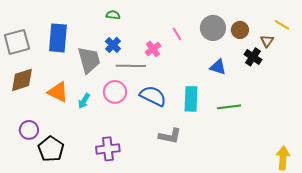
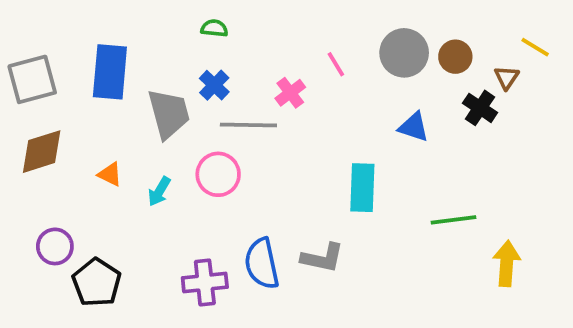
orange triangle: (58, 92) -> (110, 174), size x0.6
blue semicircle: (153, 96) -> (262, 264), moved, turned -128
green line: (229, 107) -> (453, 220), moved
yellow arrow: (283, 158) -> (507, 264), moved

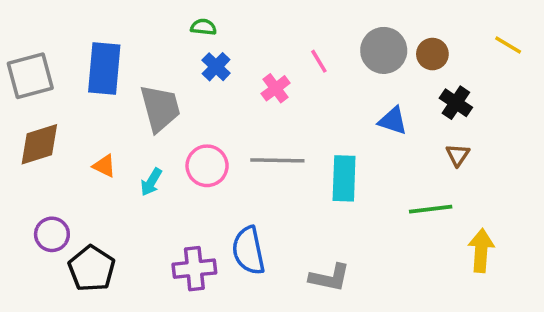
brown triangle: (507, 78) -> (458, 155), moved
blue cross: (214, 85) -> (216, 67), moved
gray line: (248, 125) -> (277, 160), moved
gray L-shape: (323, 258) -> (330, 278), moved

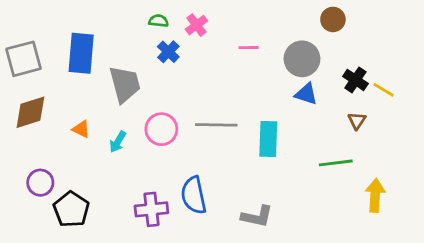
yellow line: (508, 45) -> (384, 90), moved
gray circle: (384, 50) -> (302, 59), moved
brown circle: (432, 54) -> (333, 19), moved
pink line: (319, 61) -> (249, 48), turned -60
pink cross: (276, 88) -> (196, 25), moved

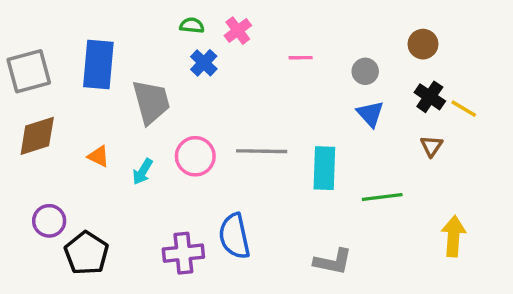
brown circle: (333, 19) -> (423, 44), moved
gray circle: (302, 59) -> (365, 71), size x0.6
blue triangle: (306, 94) -> (370, 114), turned 30
green line: (336, 163) -> (382, 197), moved
gray L-shape: (257, 216) -> (333, 262), moved

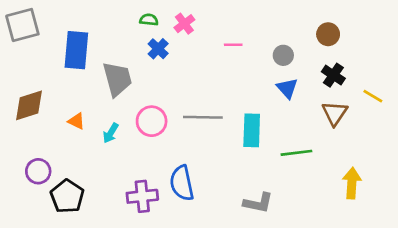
gray square: (29, 71) -> (22, 25), moved
yellow line: (464, 109) -> (373, 96), moved
brown triangle: (431, 146) -> (335, 113), size x1.5

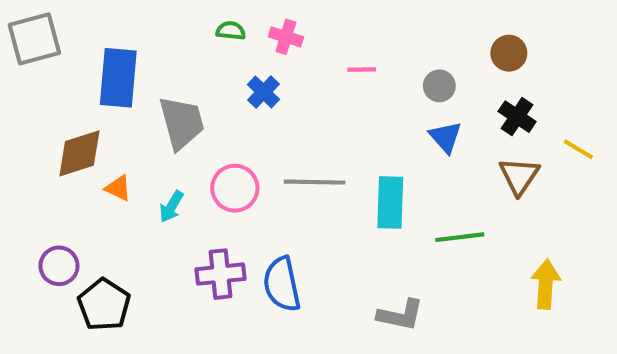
pink cross: (184, 24) -> (286, 37), turned -36
blue cross: (158, 49) -> (263, 92), moved
brown diamond: (29, 105) -> (79, 153), moved
purple cross: (142, 196) -> (221, 274), moved

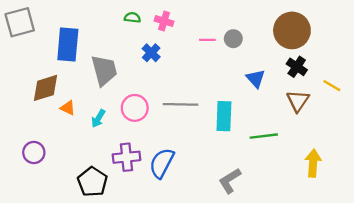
brown circle: (509, 53) -> (292, 30), size x1.8
gray circle: (439, 86) -> (233, 39), moved
blue semicircle: (282, 284) -> (162, 163), turned 40
black pentagon: (104, 305) -> (92, 182), moved
gray L-shape: (400, 315) -> (230, 181), turned 136

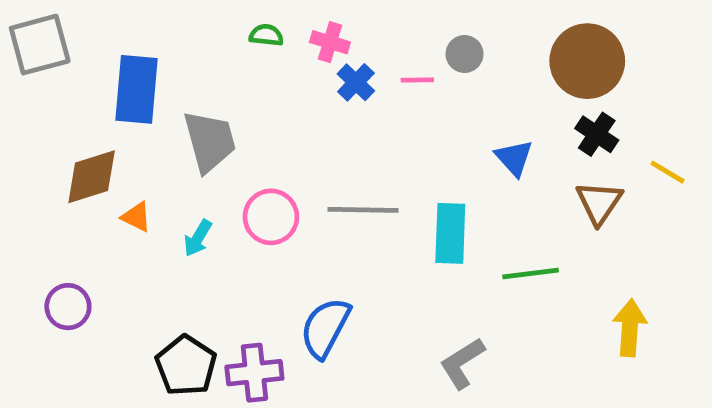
gray circle: (233, 39) -> (465, 54), moved
blue cross: (151, 53) -> (356, 82), moved
purple cross: (127, 157) -> (254, 373), moved

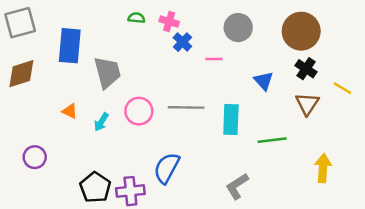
gray circle: (465, 54) -> (238, 28), size x1.5
pink line: (417, 80) -> (214, 59), moved
brown diamond: (92, 177) -> (21, 74), moved

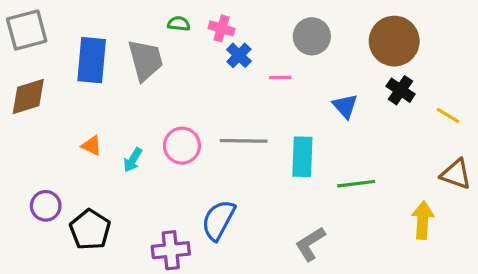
gray trapezoid: (107, 72) -> (145, 60), moved
brown triangle: (307, 104) -> (456, 174), moved, turned -45
black pentagon: (95, 187) -> (90, 230), moved

